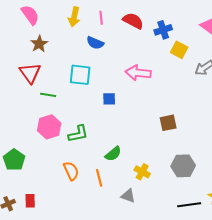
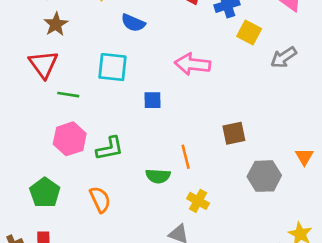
green semicircle: (113, 154) -> (158, 176), turned 42
green pentagon: (14, 160) -> (45, 193), moved
gray hexagon: (183, 166) -> (264, 176), moved
orange line: (99, 178) -> (186, 157), moved

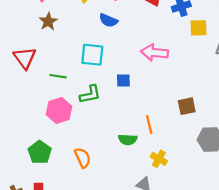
yellow square: (249, 33) -> (199, 28), turned -30
red triangle: (43, 64) -> (25, 58), moved
green L-shape: (110, 148) -> (90, 94), moved

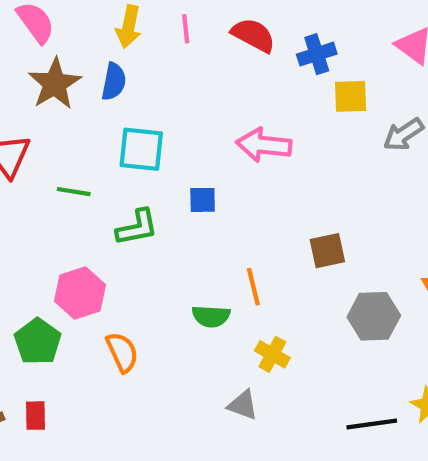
blue semicircle: (108, 20) -> (114, 82), moved, turned -102
brown star: (48, 21) -> (55, 84), size x1.4
pink hexagon: (59, 111) -> (80, 293), moved

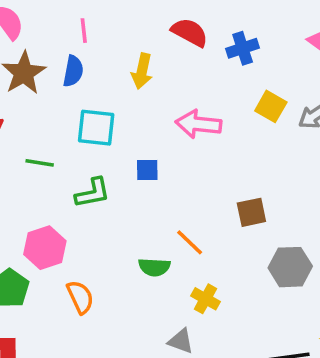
yellow arrow: (129, 27) -> (142, 71), moved
pink line: (186, 29) -> (84, 31), moved
yellow square: (351, 96) -> (271, 106), moved, turned 32
orange line: (253, 287) -> (190, 242), turned -32

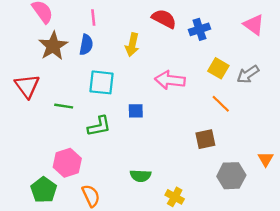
orange line: (190, 242) -> (221, 104), moved

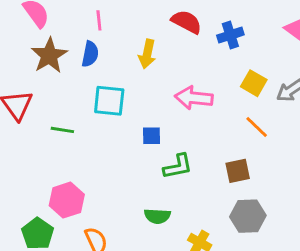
green L-shape: (99, 126) -> (178, 166), moved
gray hexagon: (231, 176) -> (248, 216), moved

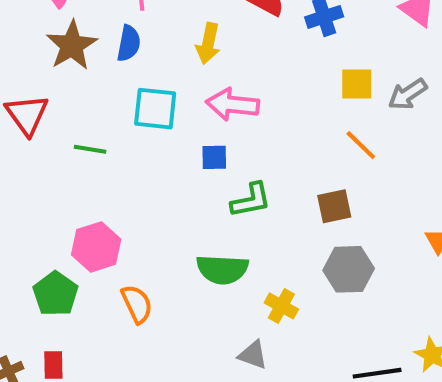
yellow square: (254, 83) -> (357, 84), turned -30
pink arrow: (194, 98) -> (233, 104), moved
green semicircle: (157, 216) -> (222, 269), size x1.4

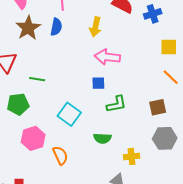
cyan square: (155, 109) -> (69, 114), moved, turned 30
pink hexagon: (96, 247) -> (33, 138), moved
green semicircle: (222, 269) -> (102, 138), size x0.7
green pentagon: (55, 294) -> (18, 104), moved, turned 30
yellow cross: (281, 306) -> (132, 156), turned -35

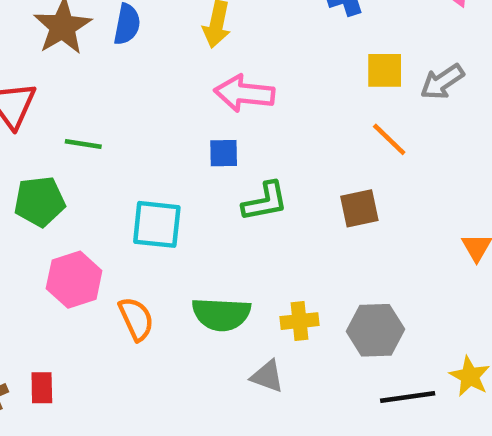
cyan square: (69, 114) -> (157, 224), turned -30
green semicircle: (102, 138) -> (221, 314), moved, size x1.4
gray hexagon: (165, 138) -> (375, 330), moved

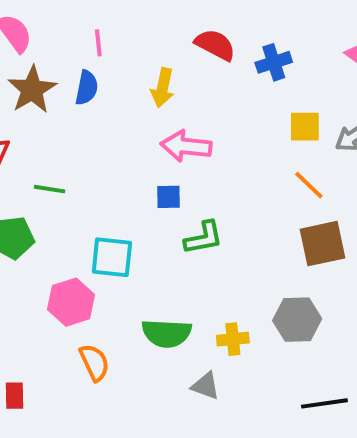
brown square: (359, 208) -> (322, 244), moved, size x1.4
pink hexagon: (74, 280) -> (71, 302), moved
orange semicircle: (136, 319) -> (94, 363), moved
gray hexagon: (375, 330) -> (297, 320), moved

